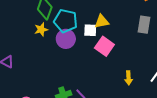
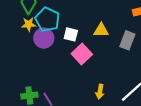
yellow triangle: (102, 21) -> (101, 30), moved
yellow star: (41, 29) -> (29, 24), moved

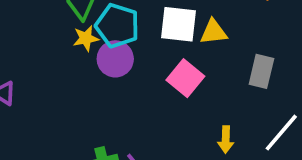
white square: (71, 34) -> (179, 24), moved, size x1.5
gray rectangle: (127, 40) -> (261, 71), moved

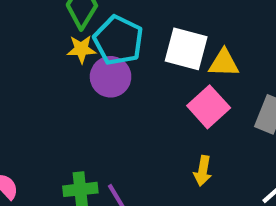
pink square: (185, 78) -> (209, 107), moved
yellow arrow: (226, 140) -> (203, 171), moved

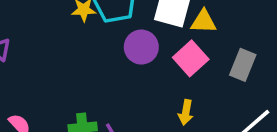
purple circle: (111, 77) -> (141, 47), moved

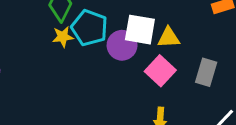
purple circle: (141, 47) -> (122, 45), moved

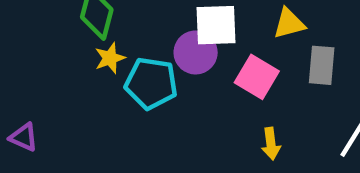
cyan pentagon: (89, 28) -> (151, 83), moved
yellow triangle: (169, 38) -> (289, 23), moved

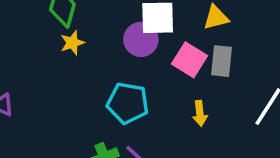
gray rectangle: (322, 65) -> (222, 61), moved
cyan pentagon: (151, 83) -> (128, 103), moved

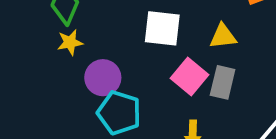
purple circle: (141, 39) -> (103, 78), moved

